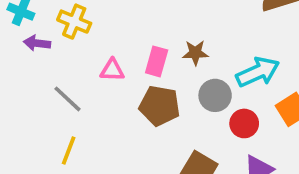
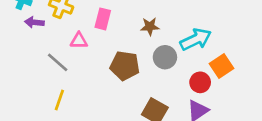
pink rectangle: (157, 61) -> (103, 19), moved
pink triangle: (112, 70) -> (79, 41), moved
red circle: (244, 123) -> (200, 82), moved

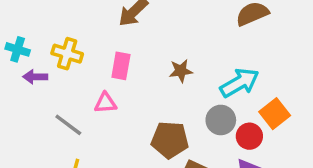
pink triangle: (79, 41) -> (105, 103), moved
gray circle: (165, 57) -> (221, 120), moved
brown pentagon: (125, 66) -> (170, 140), moved

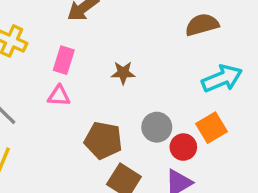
cyan arrow: (240, 83) -> (222, 78), moved
pink triangle: (105, 103) -> (59, 96), moved

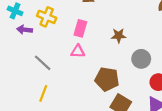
gray circle: (157, 127) -> (141, 59), moved

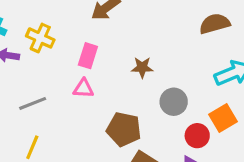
gray line: (43, 63) -> (33, 103), turned -66

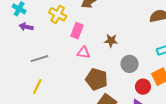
yellow cross: (40, 38) -> (58, 14), moved
pink triangle: (83, 88) -> (84, 53), moved

